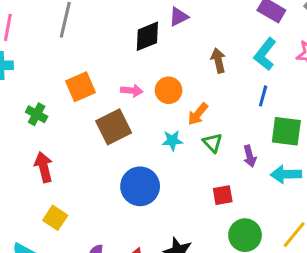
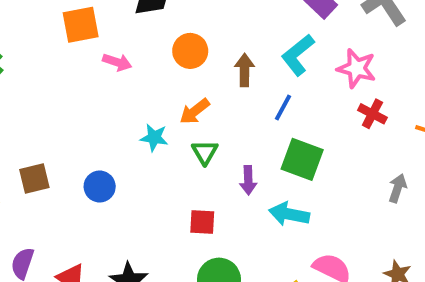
brown arrow: (218, 60) -> (244, 70), moved
orange square: (80, 87) -> (81, 25), moved
orange circle: (169, 90) -> (190, 51), moved
brown square: (114, 127) -> (34, 178), moved, size x0.7
blue circle: (140, 186) -> (100, 187), size x0.6

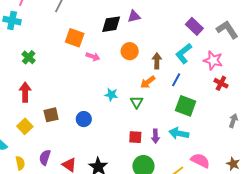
orange square: (81, 25) -> (75, 38), turned 30
orange arrow: (195, 111) -> (148, 82), moved
purple arrow: (248, 180) -> (155, 136), moved

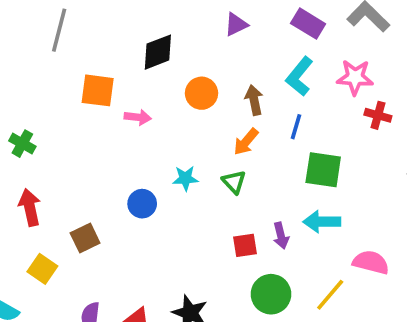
purple triangle: (134, 16) -> (236, 24), moved
blue circle: (84, 119) -> (142, 204), moved

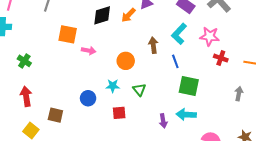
orange circle: (202, 93) -> (126, 61), moved
blue line: (296, 127) -> (175, 61), turned -40
orange arrow: (246, 142) -> (128, 15), moved
brown square: (85, 238) -> (55, 115), turned 35
red square: (245, 245) -> (119, 113), moved

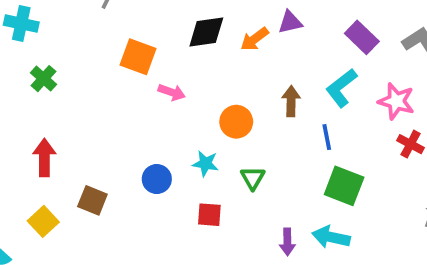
green cross: (24, 61) -> (43, 79), moved

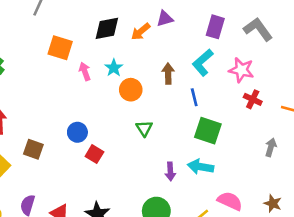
purple rectangle: (362, 37) -> (215, 27), turned 65
pink arrow: (172, 92) -> (85, 71), turned -126
cyan star: (205, 164) -> (114, 68), moved, turned 30
red square: (209, 215) -> (94, 154), moved, turned 30

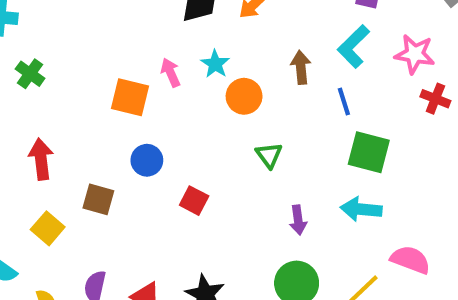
orange square: (60, 48) -> (130, 97), moved
blue circle: (77, 132) -> (147, 160), moved
purple arrow: (170, 171) -> (298, 220), moved

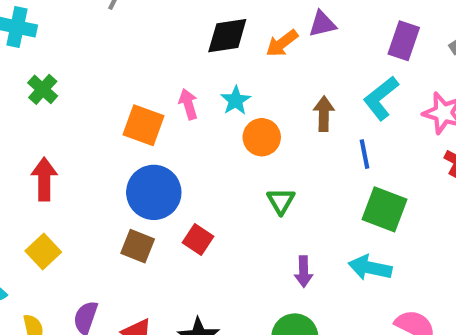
blue circle: (147, 160) -> (154, 192), size x1.6
brown square: (98, 199) -> (138, 246), moved

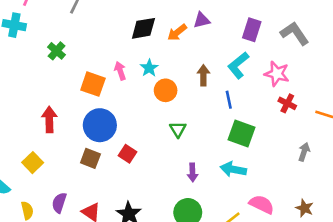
green cross: (43, 89) -> (57, 51), moved
red arrow: (44, 179) -> (49, 120), moved

